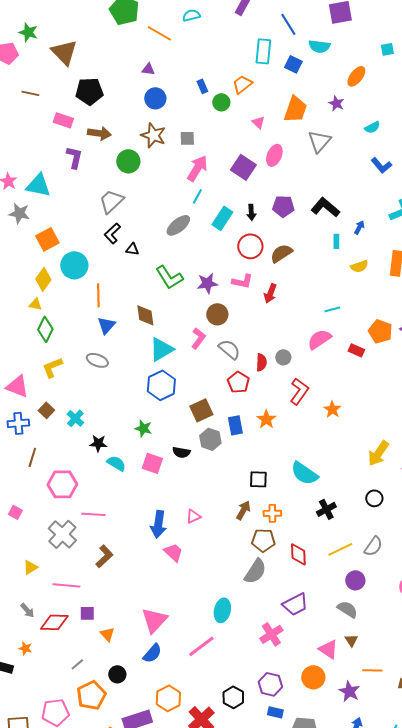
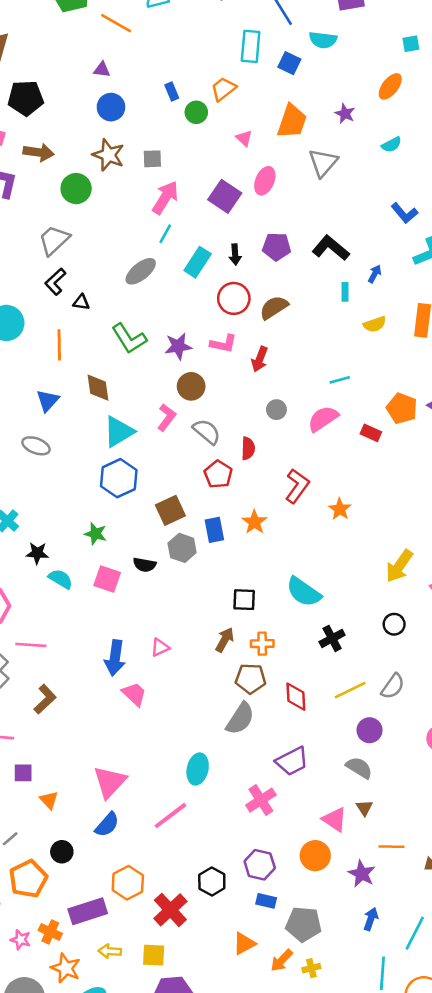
orange ellipse: (356, 76) -> (390, 86), moved
blue L-shape: (381, 165) -> (404, 213), moved
orange line: (98, 295) -> (59, 345), moved
gray circle: (283, 357) -> (276, 410), moved

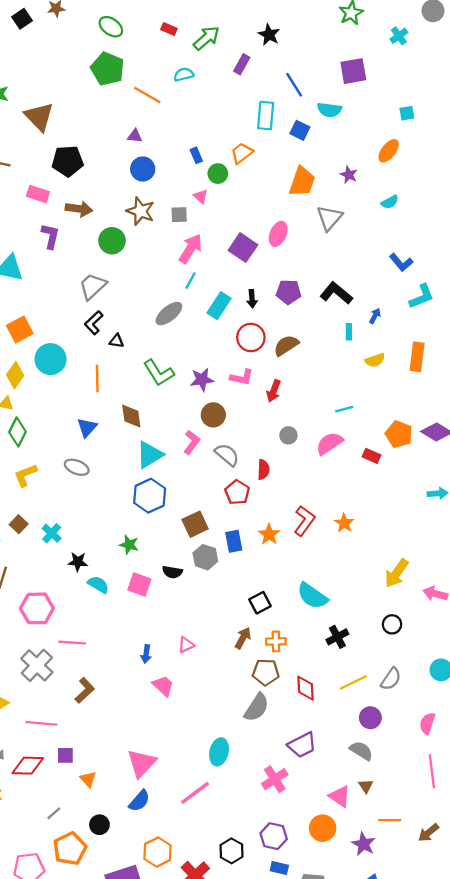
pink triangle: (244, 138) -> (201, 196), moved
red L-shape: (297, 486) -> (304, 521), moved
black square: (244, 600) -> (260, 603), turned -30
blue arrow: (115, 658) -> (146, 654), size x0.6

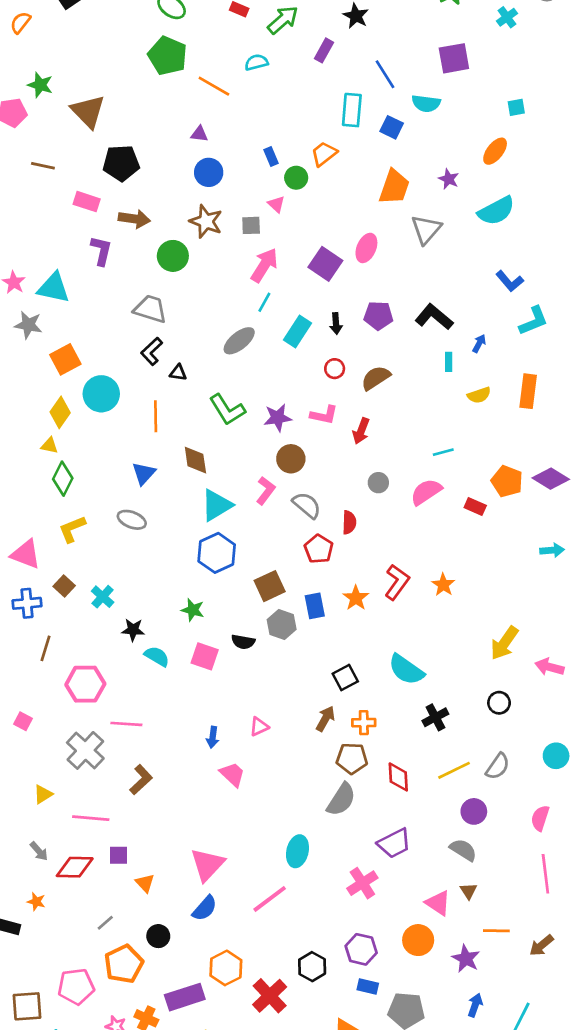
cyan semicircle: (390, 202) -> (496, 211), size x1.8
gray trapezoid: (93, 286) -> (150, 309), turned 60
red circle: (251, 337) -> (335, 369), size x0.6

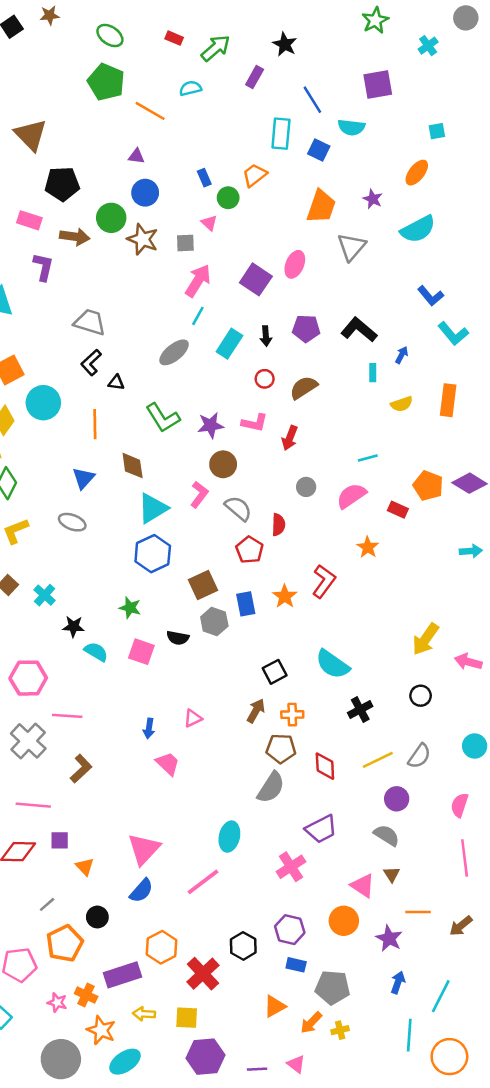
green circle: (173, 256) -> (111, 218), moved
cyan L-shape: (533, 321) -> (453, 334), turned 72
orange star: (443, 585) -> (368, 547), moved

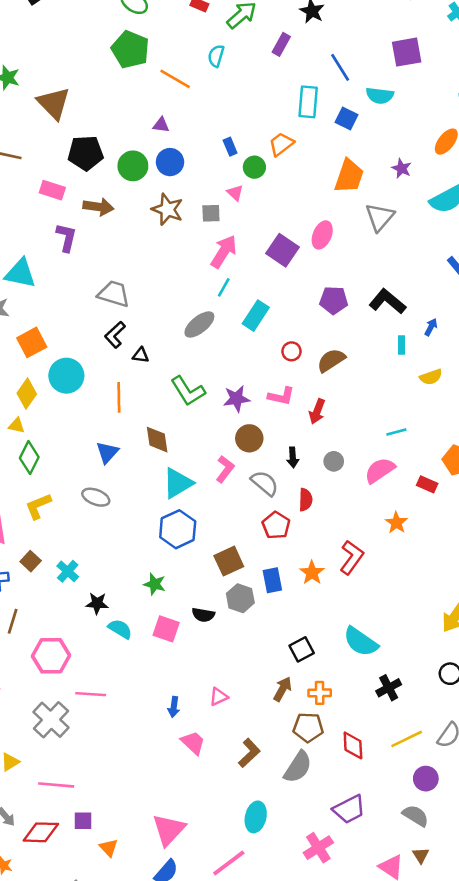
cyan semicircle: (190, 88) -> (216, 56), turned -60
green circle: (111, 218) -> (133, 166), moved
black arrow: (266, 336) -> (293, 458), moved
brown L-shape: (81, 769) -> (249, 753), moved

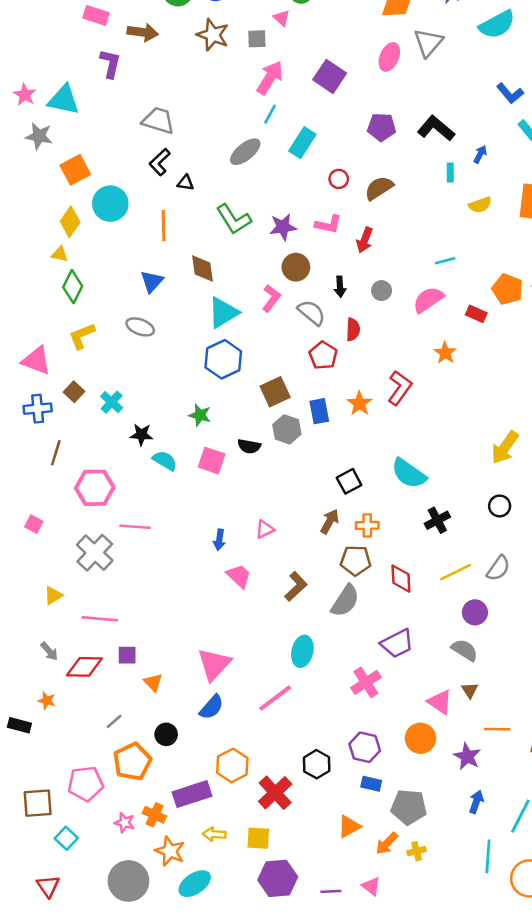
pink ellipse: (322, 235) -> (389, 57), moved

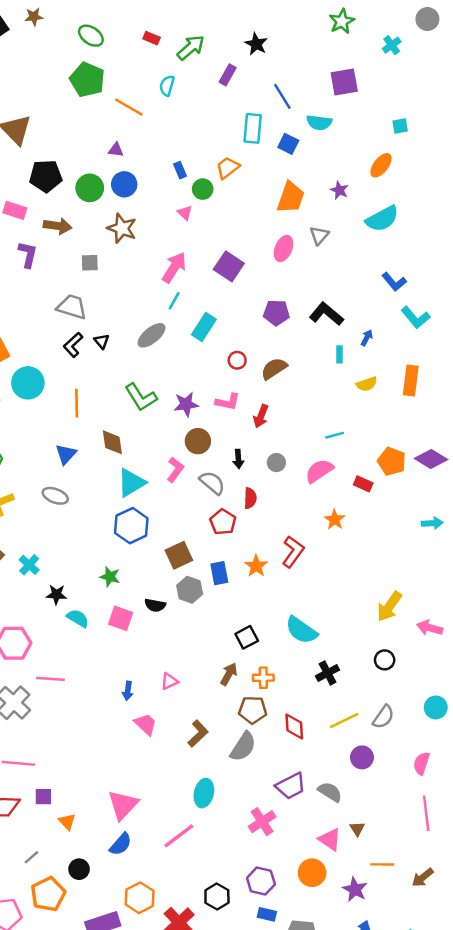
gray square: (257, 39) -> (90, 263), moved
gray triangle: (428, 43) -> (319, 235), size x0.7
black triangle: (186, 183) -> (102, 341), moved, turned 42
gray semicircle: (465, 650) -> (330, 792), moved

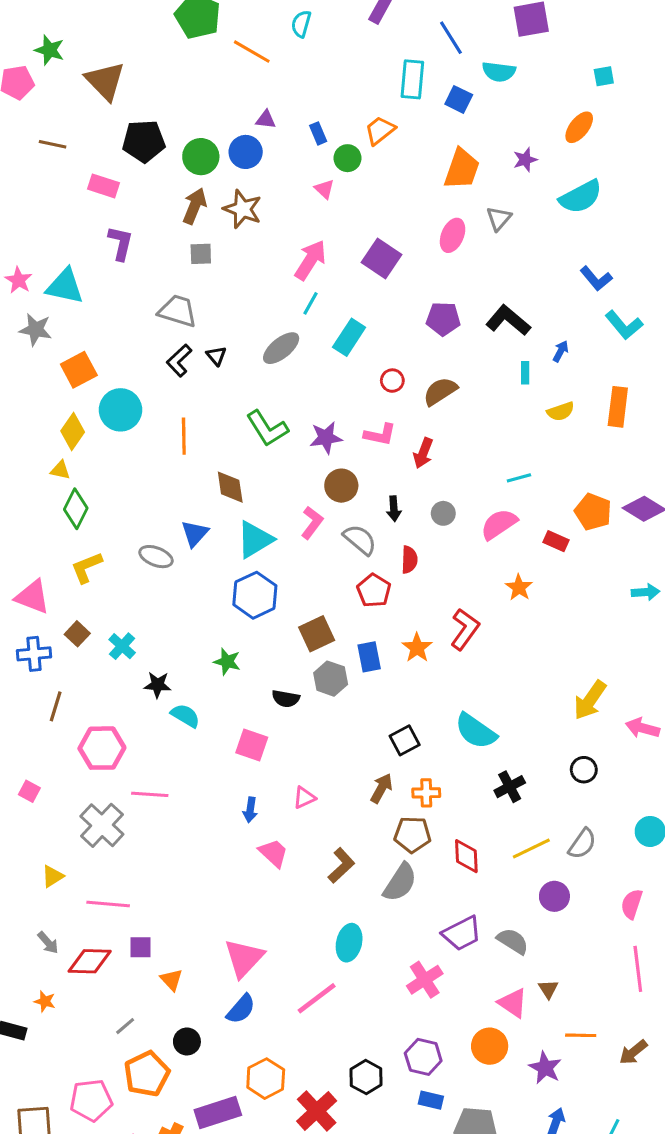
purple triangle: (116, 150) -> (266, 120), moved
purple star: (339, 190) -> (525, 160), turned 30
brown arrow: (58, 226) -> (195, 206), moved, turned -76
blue triangle: (66, 454) -> (195, 533), moved
pink square: (121, 618) -> (252, 745), moved

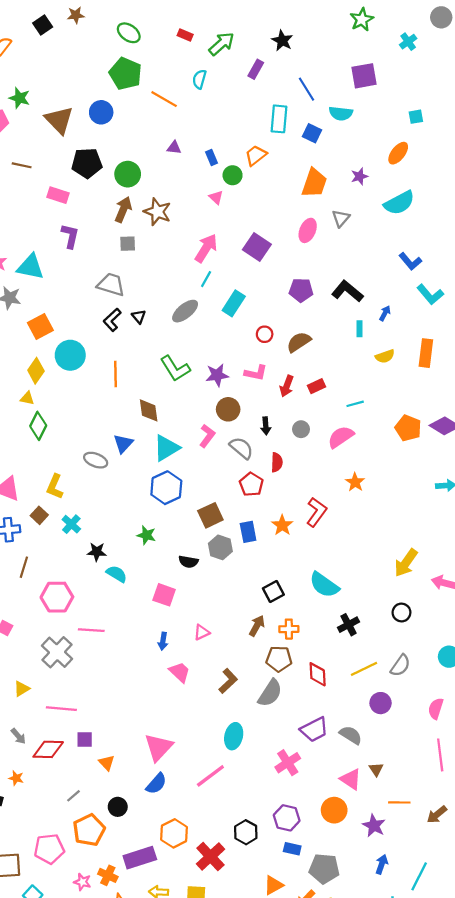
blue circle: (246, 152) -> (101, 112), moved
red rectangle: (556, 541) -> (316, 386), moved, turned -49
yellow L-shape: (87, 567) -> (55, 487), moved, turned -45

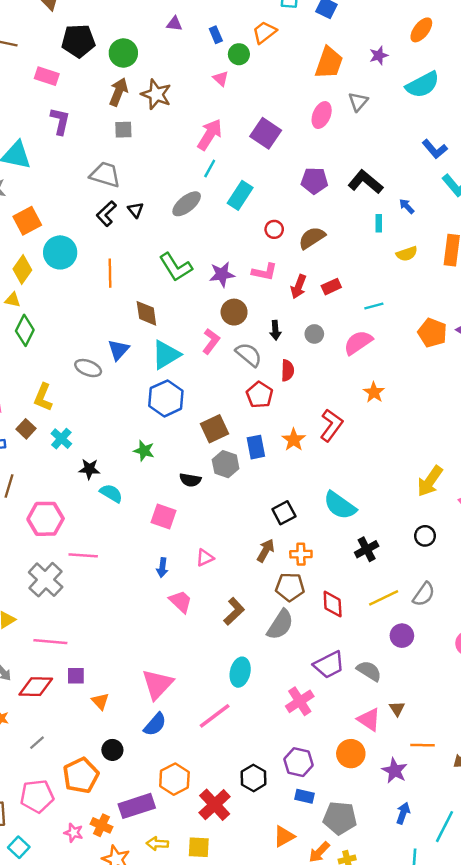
blue arrow: (385, 313) -> (407, 206), turned -72
gray line: (74, 796) -> (37, 743), moved

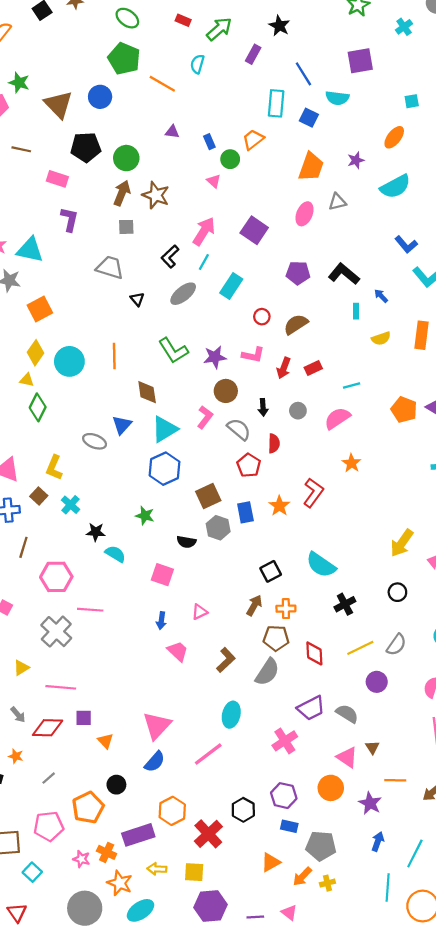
gray triangle: (358, 102) -> (337, 202), turned 36
black L-shape: (106, 214) -> (170, 256), moved
cyan circle: (60, 252) -> (69, 361), moved

